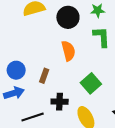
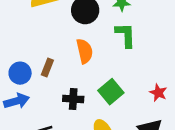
brown rectangle: (44, 76) -> (47, 67), moved
black cross: (60, 102) -> (73, 99), moved

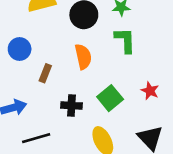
blue circle: (20, 73) -> (20, 49), moved
red star: (158, 93) -> (150, 91), moved

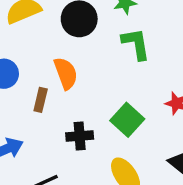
orange semicircle: (83, 57) -> (66, 73), moved

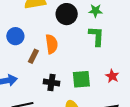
green square: (127, 120) -> (81, 79), turned 30

